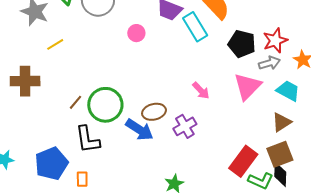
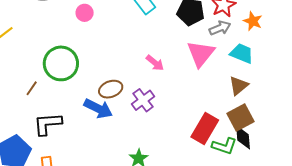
green circle: (105, 105) -> (61, 63), moved
black L-shape: (88, 139) -> (48, 124), turned 100

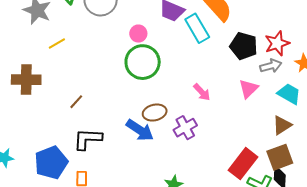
pink triangle: (201, 54) -> (248, 89), size x0.7
green circle: (61, 63) -> (143, 62), moved

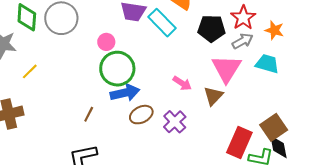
pink triangle: (248, 89) -> (226, 69), size x1.5
brown line: (76, 102) -> (89, 114), moved
brown triangle: (282, 125) -> (213, 96), moved
blue arrow: (140, 130) -> (125, 93), moved, turned -32

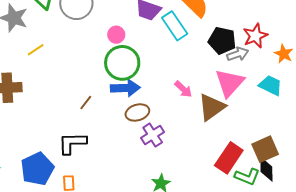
gray arrow: (243, 41) -> (238, 54), moved
brown triangle: (213, 96) -> (212, 107), size x1.4
purple cross: (175, 122) -> (153, 135), moved

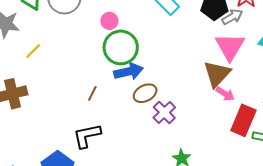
pink arrow: (183, 89) -> (225, 94), moved

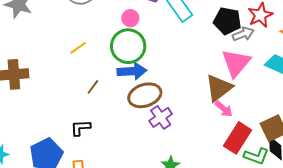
pink circle: (109, 21) -> (130, 18), moved
yellow line: (33, 51) -> (78, 48), moved
brown ellipse: (145, 93) -> (145, 95), size x1.4
black L-shape: (87, 136) -> (81, 128), size x0.7

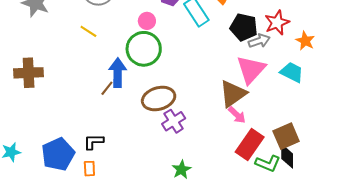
yellow line: (78, 48) -> (88, 31), moved, turned 66
blue arrow: (132, 71) -> (118, 73), moved, turned -88
black L-shape: (81, 128) -> (94, 142), moved

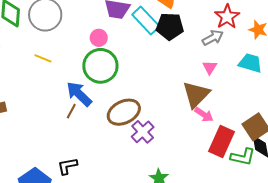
black pentagon: (244, 27) -> (170, 26), moved
pink triangle: (251, 69) -> (210, 67), size x0.5
blue arrow: (118, 73) -> (79, 94), turned -36

